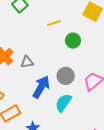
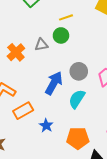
green circle: (73, 41) -> (61, 35), moved
gray triangle: (27, 62) -> (41, 45), moved

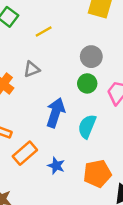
yellow line: (66, 17) -> (44, 32), moved
green circle: (61, 35) -> (87, 83), moved
gray circle: (79, 71) -> (91, 57), moved

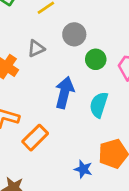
gray circle: (91, 57) -> (74, 34), moved
blue star: (56, 166) -> (83, 169), moved

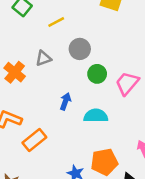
blue arrow: (64, 93) -> (65, 101), size x0.6
cyan semicircle: (99, 105) -> (96, 116), turned 65

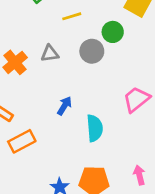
green circle: (97, 74) -> (113, 32), moved
cyan semicircle: (96, 116) -> (95, 128), turned 75

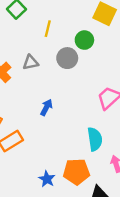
yellow line: (72, 16) -> (48, 29), turned -56
cyan semicircle: (95, 128) -> (95, 139), moved

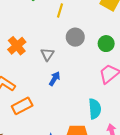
green circle: (84, 40) -> (106, 44), moved
gray triangle: (30, 62) -> (47, 54), moved, turned -48

